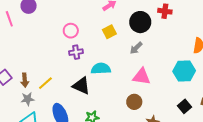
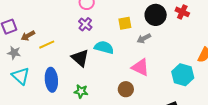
yellow square: (109, 32) -> (125, 23), moved
purple cross: (76, 52) -> (85, 24), turned 32
brown arrow: (25, 80) -> (28, 36), turned 48
gray star: (28, 99) -> (14, 53), moved

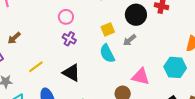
brown arrow: (28, 36) -> (14, 38), moved
cyan semicircle: (104, 47) -> (107, 54), moved, turned -120
pink triangle: (140, 67) -> (141, 77), moved

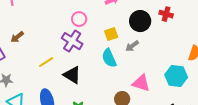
pink circle: (66, 17) -> (79, 19), moved
purple cross: (69, 39) -> (72, 41), size x1.5
yellow line: (36, 67) -> (46, 62), moved

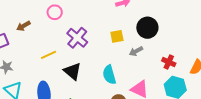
red cross: (166, 14) -> (169, 62), moved
pink circle: (79, 19) -> (55, 12), moved
cyan semicircle: (109, 58) -> (109, 75), moved

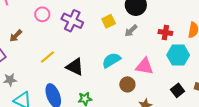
purple cross: (77, 38) -> (72, 21), moved
cyan semicircle: (109, 75) -> (111, 60), turned 90

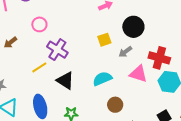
purple cross: (72, 21) -> (57, 50), moved
red cross: (165, 32) -> (159, 58), size x1.5
pink triangle: (144, 66) -> (138, 74), moved

